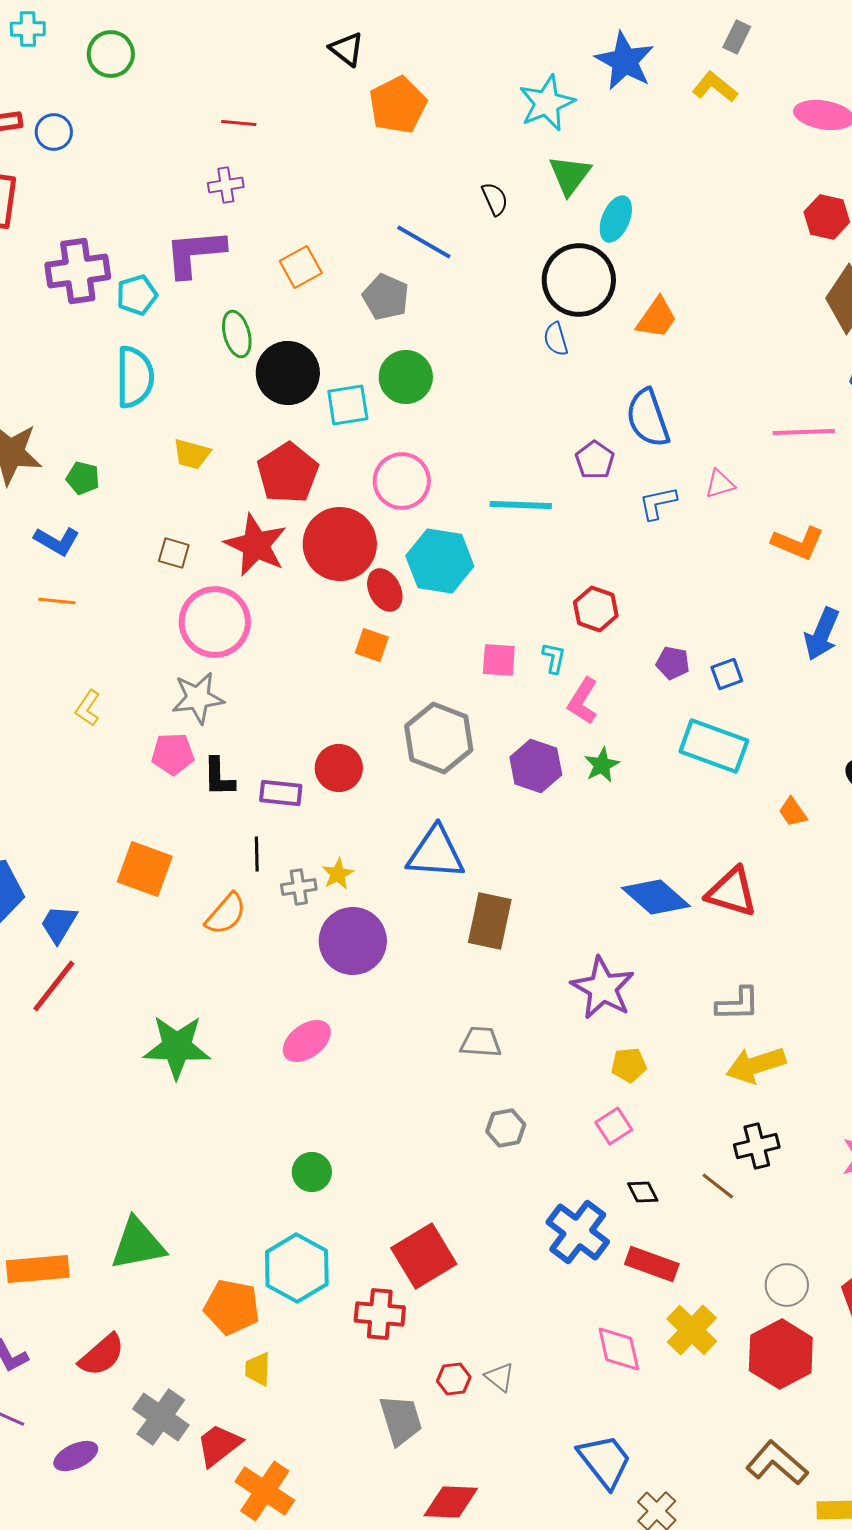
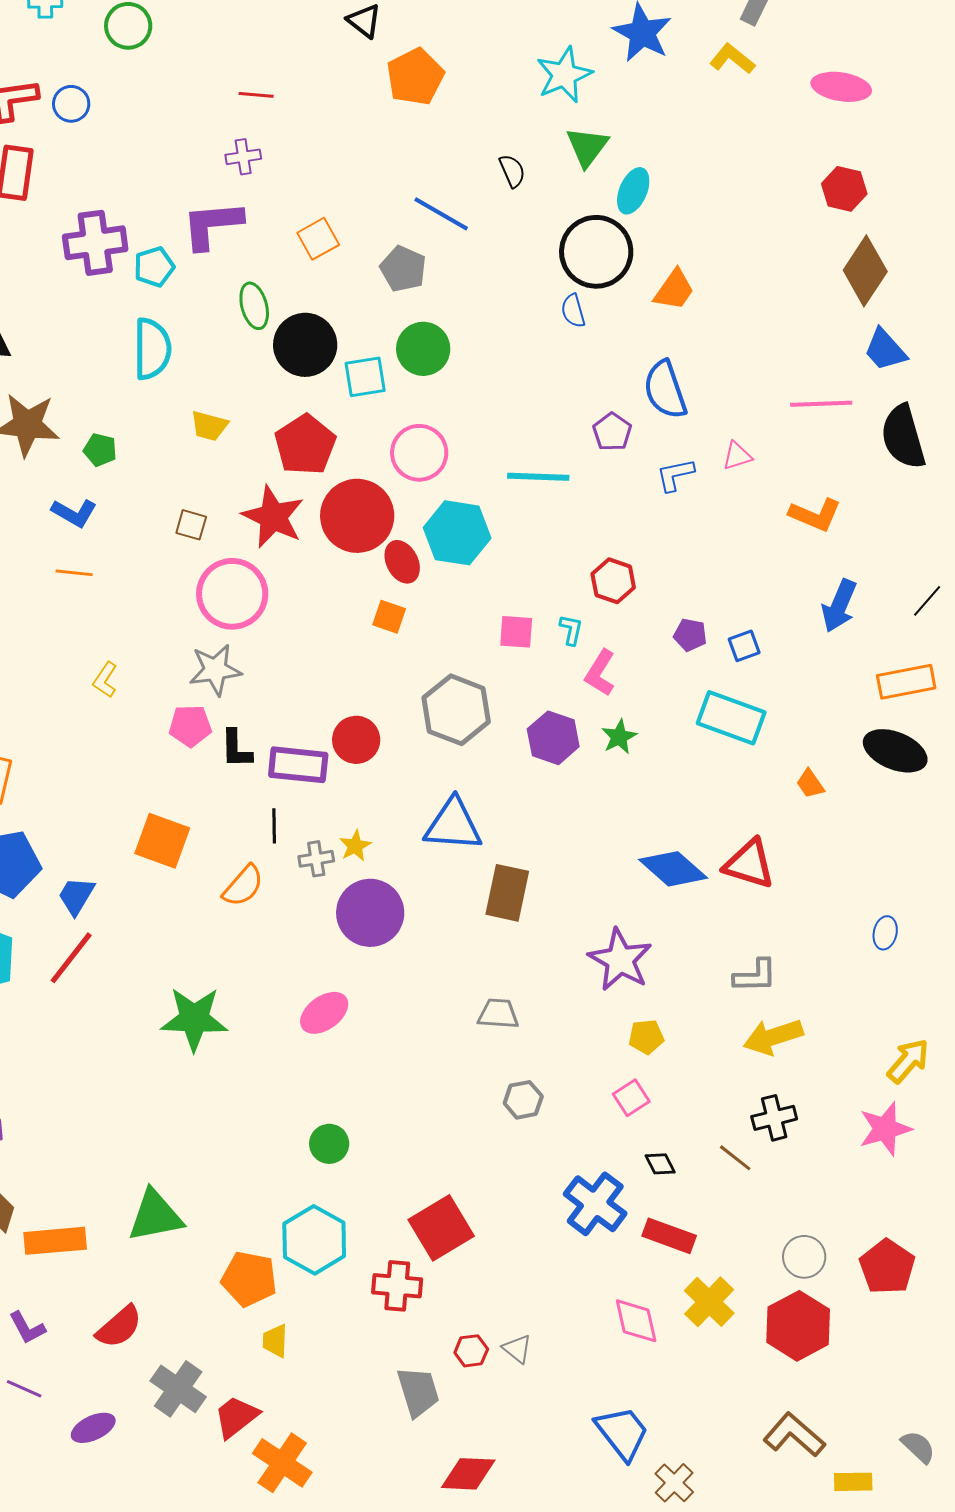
purple rectangle: (281, 793) -> (298, 765), size x1.4

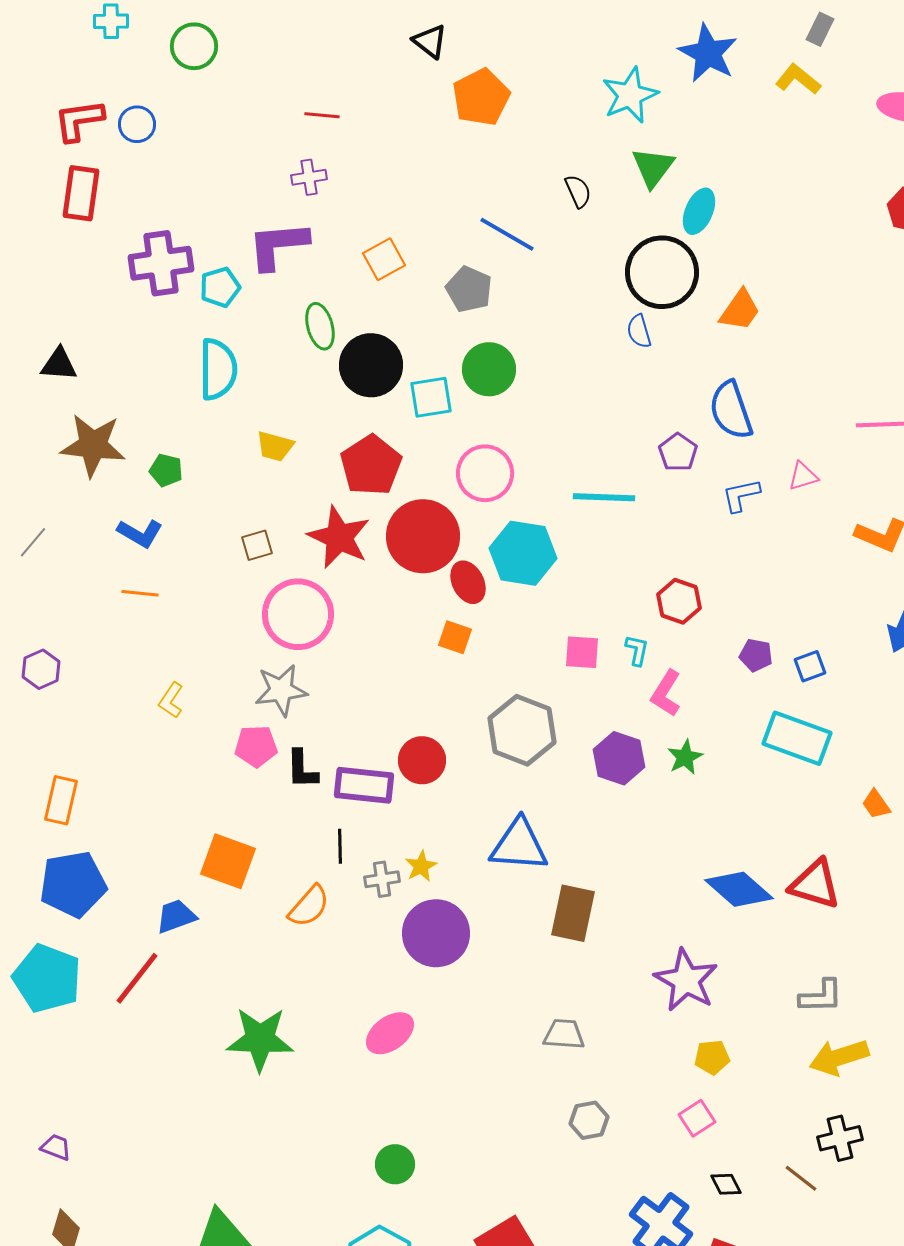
brown square: (191, 525) -> (257, 545), turned -32
blue trapezoid: (76, 896) -> (176, 916), moved, turned 39

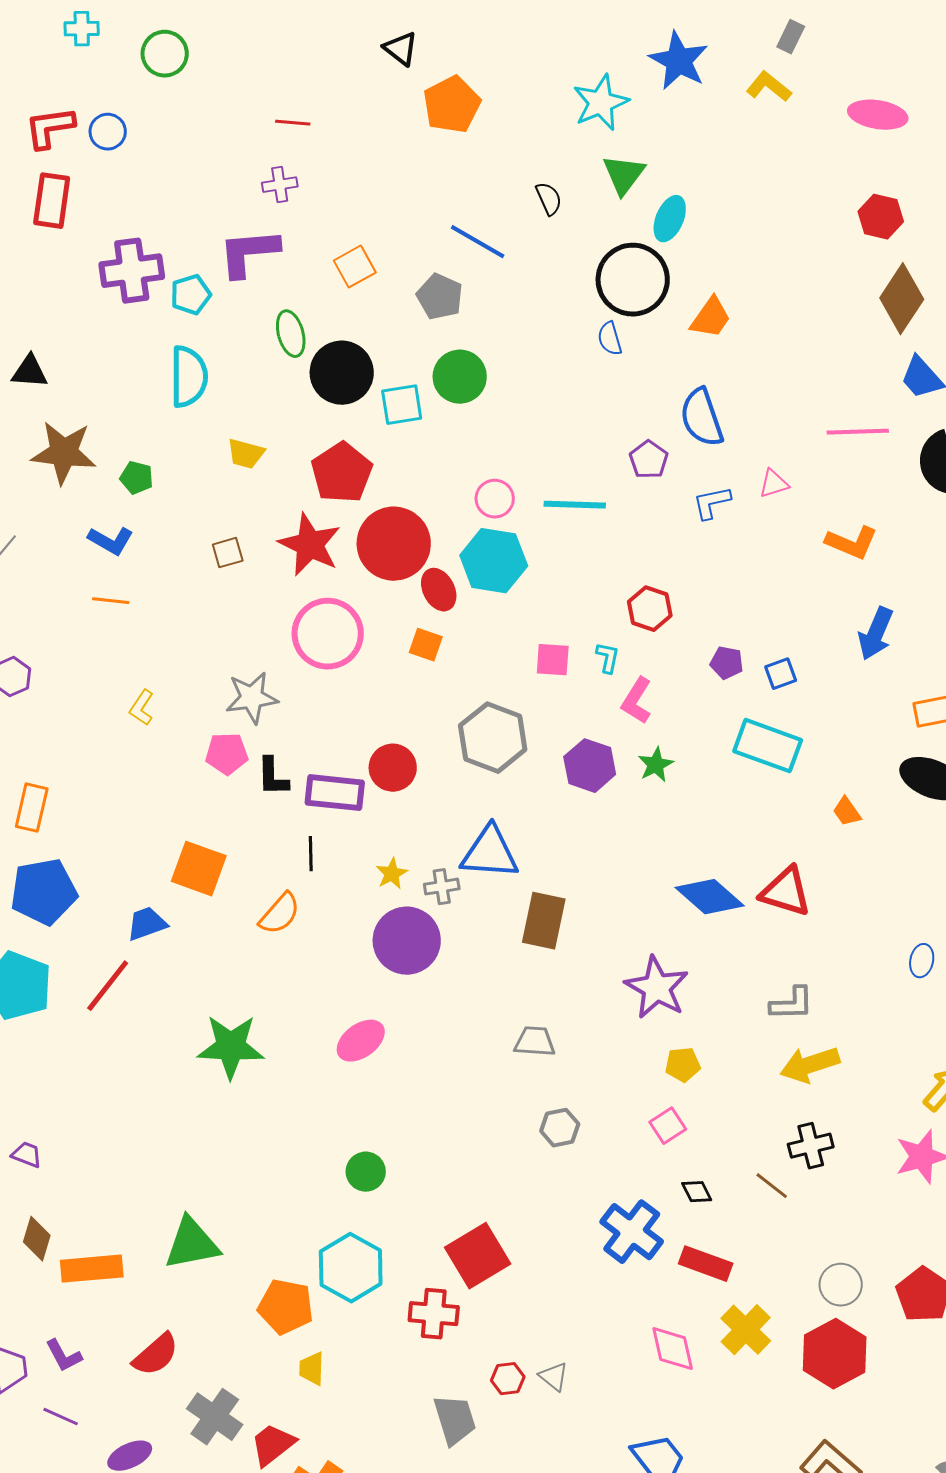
pink circle: (485, 473) -> (495, 499), moved, size x0.7
pink circle: (298, 614) -> (328, 634), moved
gray cross: (382, 879) -> (442, 887), moved

